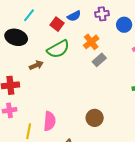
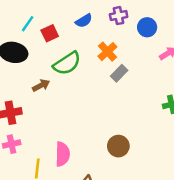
red square: (57, 24) -> (50, 33), moved, turned 32

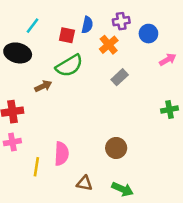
blue semicircle: (84, 21) -> (87, 25), turned -49
red square: (50, 33) -> (67, 35), moved, turned 35
orange cross: (107, 52) -> (109, 45), moved

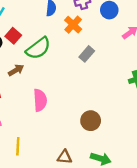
red square: (67, 35) -> (13, 36), moved, turned 35
pink semicircle: (62, 154) -> (40, 100), moved

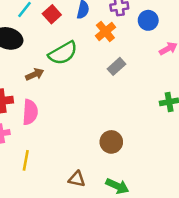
red square: (13, 36) -> (52, 14), moved
pink semicircle: (40, 100) -> (30, 112), moved

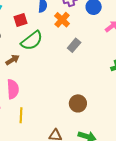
red square: (52, 14) -> (21, 20), moved, turned 32
yellow line: (26, 160) -> (21, 115), moved

